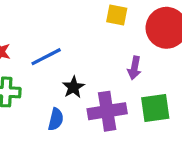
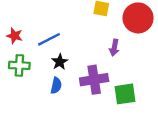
black star: (73, 87) -> (60, 62), moved
green square: (155, 108) -> (125, 94), moved

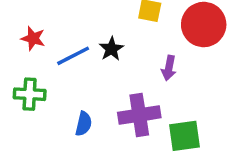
red star: (15, 36) -> (33, 38), moved
black star: (60, 62) -> (111, 49), moved

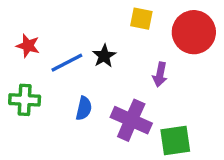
purple cross: (139, 115) -> (131, 120), turned 33
blue semicircle: (84, 124) -> (84, 108), moved

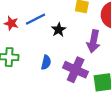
blue line: (67, 63) -> (35, 19), moved
purple arrow: (160, 74) -> (93, 41), size x1.5

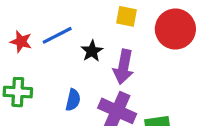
purple arrow: (93, 41) -> (123, 67), moved

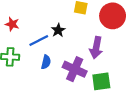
blue line: (57, 35) -> (39, 40), moved
purple arrow: (123, 67) -> (96, 48), moved

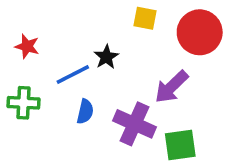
purple arrow: (96, 48) -> (171, 87), turned 35

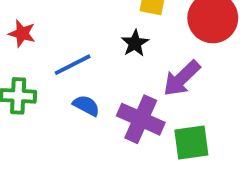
black star: (106, 57) -> (135, 43), moved
blue semicircle: (85, 112) -> (86, 106), turned -75

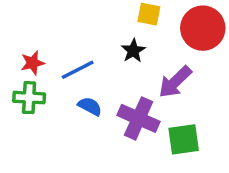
red star: (22, 34) -> (33, 63), moved, turned -30

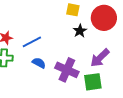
black star: (133, 51) -> (80, 31), moved
purple arrow: (175, 82) -> (100, 58), moved

